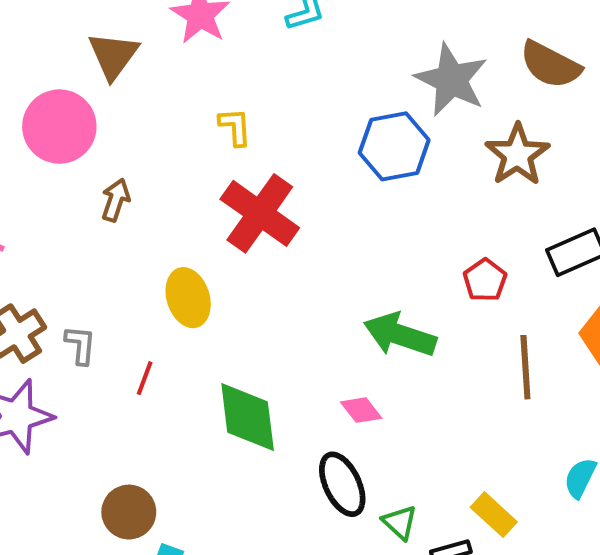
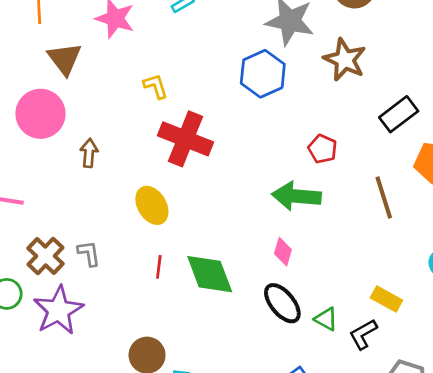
red pentagon: (485, 280) -> (323, 149), moved
red line: (145, 378) -> (159, 267), moved
pink diamond: (361, 410) -> (283, 252), turned 68

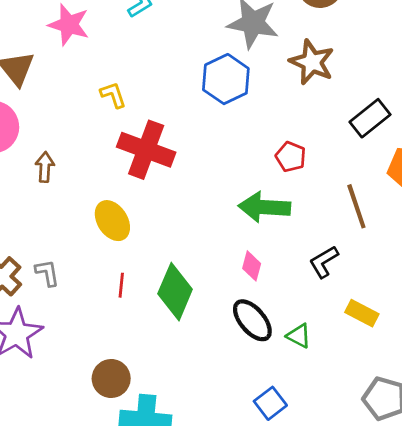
green diamond: (210, 274) -> (175, 292), turned 45
black L-shape: (363, 334) -> (324, 262), moved

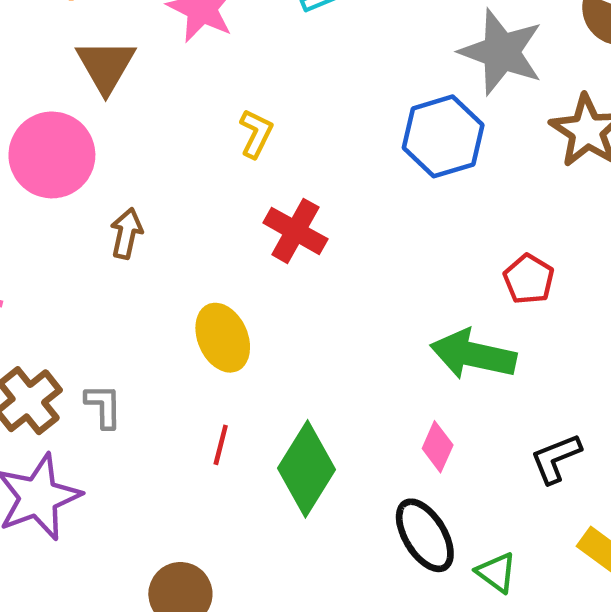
yellow L-shape: (113, 95) -> (256, 133), turned 36
red cross: (146, 150) -> (295, 231), size x0.7

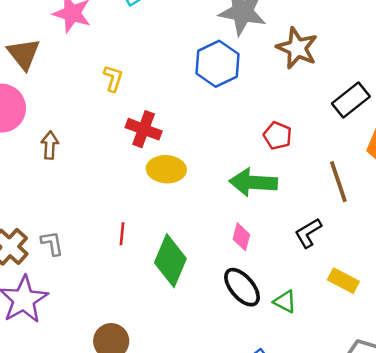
yellow ellipse: (223, 338) -> (166, 169), moved, turned -54
red line: (221, 445) -> (122, 234), moved

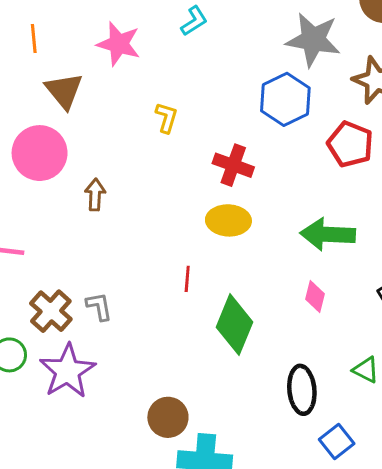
red cross: (144, 129) -> (233, 165), moved
red pentagon: (277, 136) -> (350, 144), moved, size x1.4
red line: (122, 234) -> (187, 279), moved
black ellipse: (242, 287) -> (302, 390), moved, turned 36

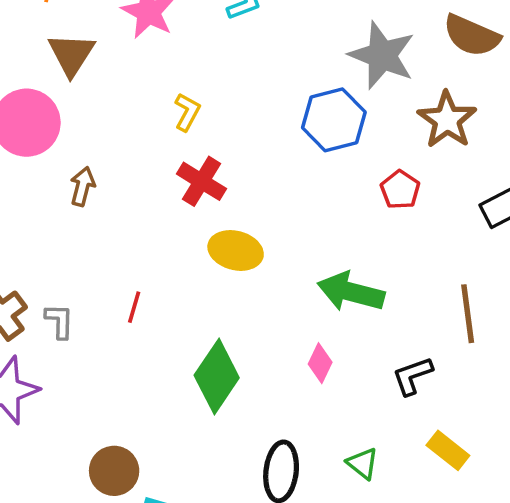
red pentagon: (350, 144) -> (400, 190), size x0.7
red cross: (233, 165) -> (202, 181), moved
red line: (187, 279) -> (134, 307), moved

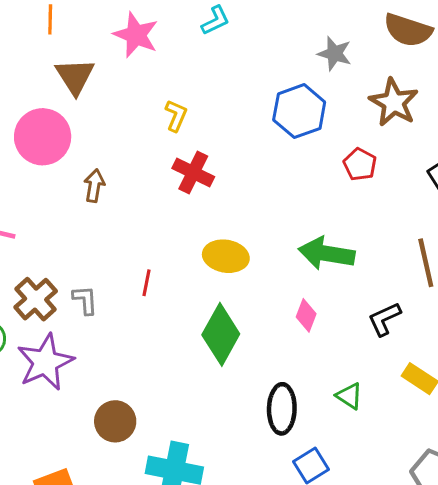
gray star: (382, 55) -> (335, 54), size x0.6
yellow ellipse: (236, 250) -> (226, 256), moved
brown circle: (114, 471) -> (115, 421), moved

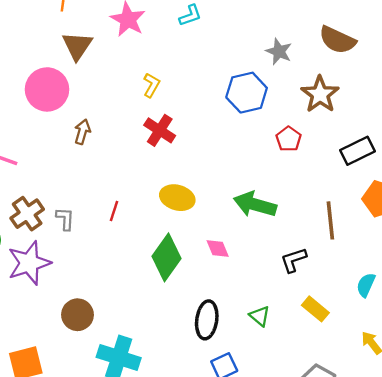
pink diamond: (306, 315) -> (218, 249), moved, turned -50

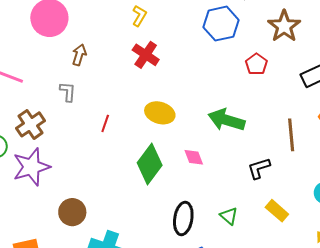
gray L-shape: (65, 219) -> (68, 92), moved

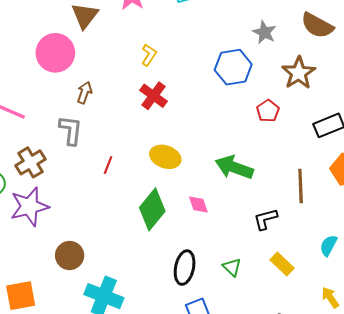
gray L-shape: (68, 92) -> (71, 130), size x1.4

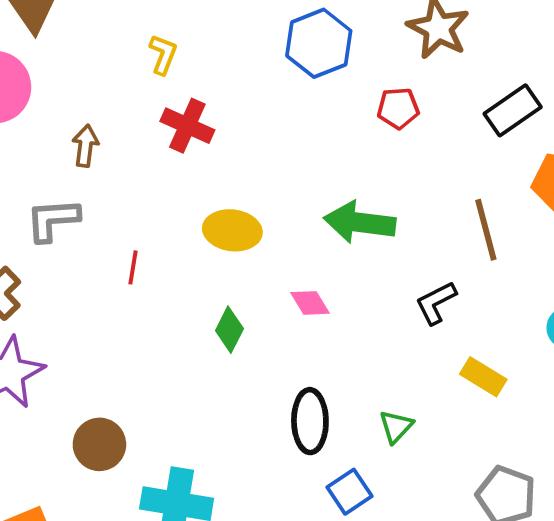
brown arrow: (84, 93) -> (85, 146), moved
red pentagon: (268, 111) -> (398, 108), turned -30
gray L-shape: (71, 130) -> (53, 220), turned -88
green diamond: (152, 209) -> (229, 330), size x0.6
green triangle: (232, 267) -> (396, 427), moved, turned 42

